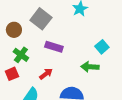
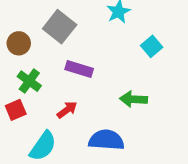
cyan square: (102, 47) -> (152, 46), moved

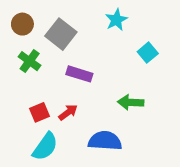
brown circle: (19, 43) -> (22, 24), moved
green cross: (29, 81) -> (30, 61), moved
red square: (16, 110) -> (40, 112), moved

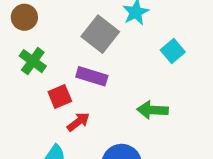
gray square: (61, 34) -> (100, 34), moved
red square: (40, 112) -> (60, 96), moved

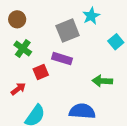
gray square: (100, 34) -> (68, 31), turned 30
red arrow: (78, 122) -> (18, 89), moved

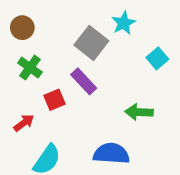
gray square: (68, 31) -> (91, 43), turned -30
purple rectangle: (62, 59) -> (84, 81), turned 30

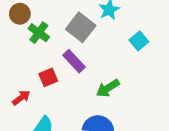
green cross: (30, 68) -> (39, 33), moved
green arrow: (139, 112) -> (108, 88), moved, turned -35

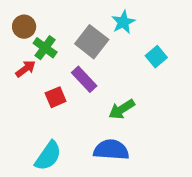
red arrow: (21, 98) -> (26, 69), moved

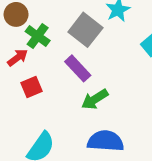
red square: (56, 97) -> (31, 87), moved
green arrow: (122, 109) -> (95, 99), moved

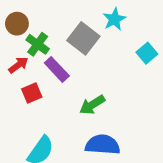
purple rectangle: (78, 68) -> (57, 69), moved

